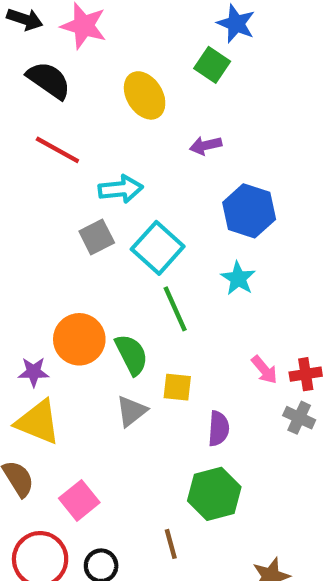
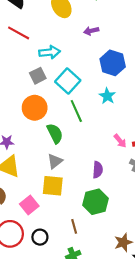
orange circle: (79, 339) -> (35, 108), moved
yellow square: (177, 387) -> (53, 186), moved, size x1.5

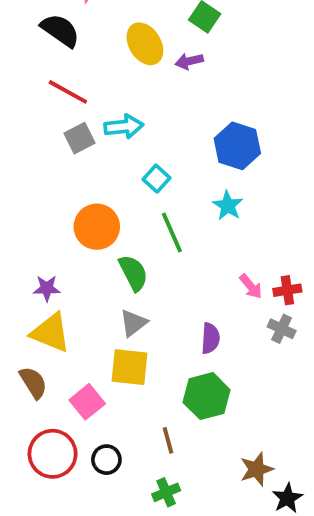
purple arrow: (91, 31) -> (189, 61), moved
gray square: (38, 76) -> (79, 138), moved
cyan square: (68, 81) -> (156, 179), size x0.6

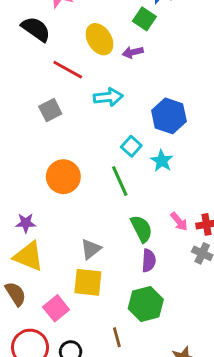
red line: (68, 92) -> (68, 70), moved
cyan arrow: (124, 127) -> (108, 97), moved
cyan square: (156, 179) -> (131, 146), moved
green semicircle: (133, 273) -> (141, 229), moved

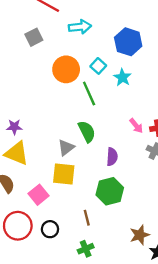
orange circle: (63, 177) -> (66, 69), moved
green semicircle: (141, 229) -> (87, 131), moved

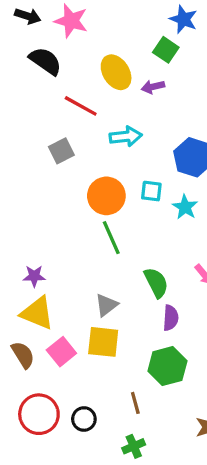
cyan square: (98, 66) -> (151, 191), turned -35
green line: (89, 94) -> (111, 238), moved
green semicircle: (87, 131) -> (156, 283), moved
pink square: (38, 195) -> (61, 352), moved

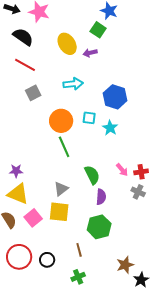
red line: (81, 106) -> (25, 65), moved

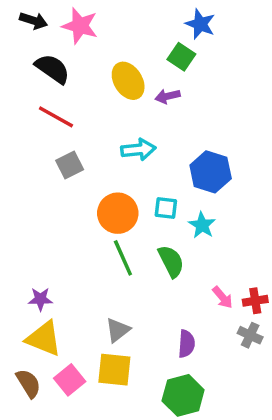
green semicircle: (92, 175) -> (171, 261), moved

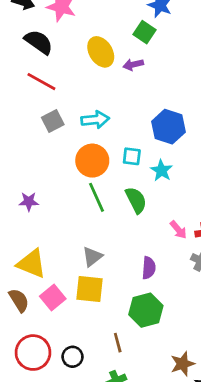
cyan arrow: (138, 150) -> (95, 120), moved
purple star: (40, 299) -> (29, 202), moved

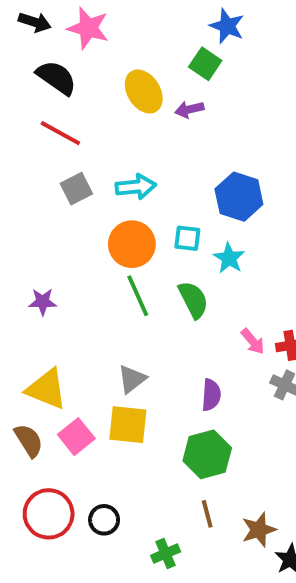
brown line: (118, 343) -> (207, 514), moved

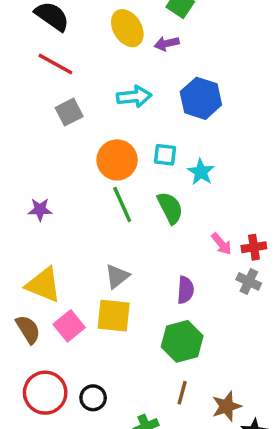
cyan arrow: (136, 187) -> (134, 97), moved
blue hexagon: (239, 197) -> (201, 98), moved
brown line: (207, 514) -> (182, 393), turned 30

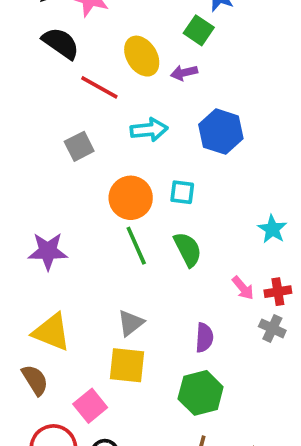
red line: (55, 64) -> (99, 87), moved
cyan star: (201, 172) -> (272, 229), moved
purple star: (40, 210) -> (48, 251), size x1.5
pink square: (69, 326) -> (90, 406), moved

